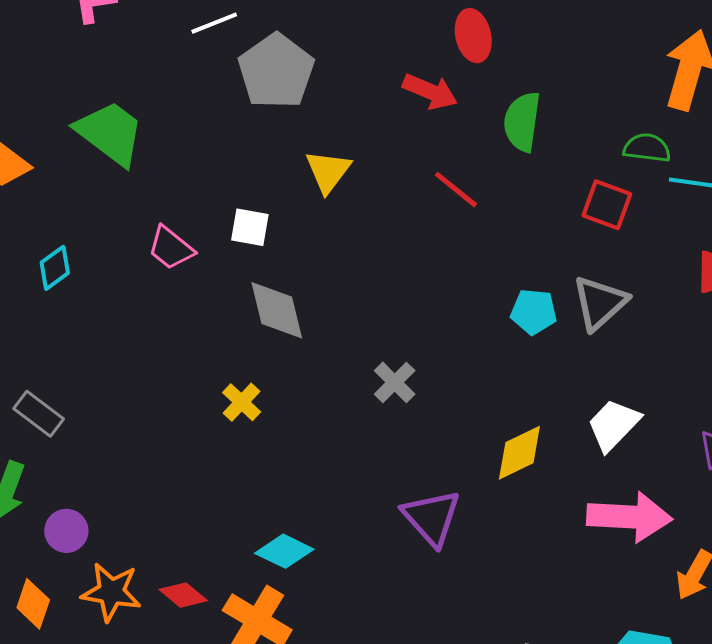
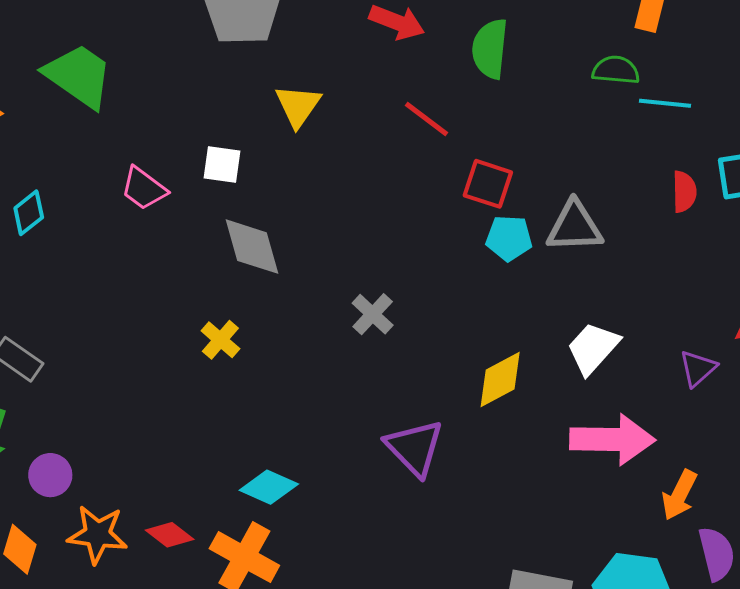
red square: (607, 205) -> (488, 184), moved
gray triangle: (600, 303) -> (575, 227), turned 42

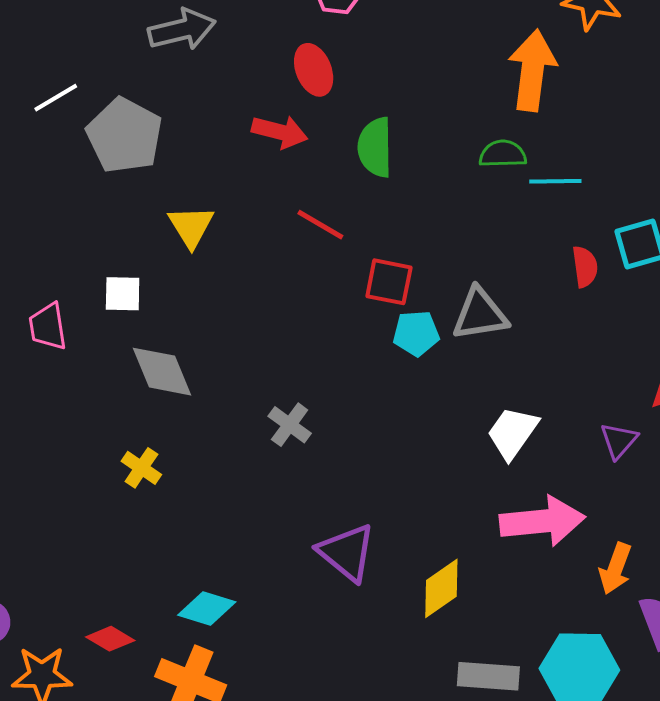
pink trapezoid: (144, 188) -> (48, 327), turned 51
yellow diamond: (500, 380) -> (441, 588), moved
red diamond: (170, 535) -> (110, 639), moved

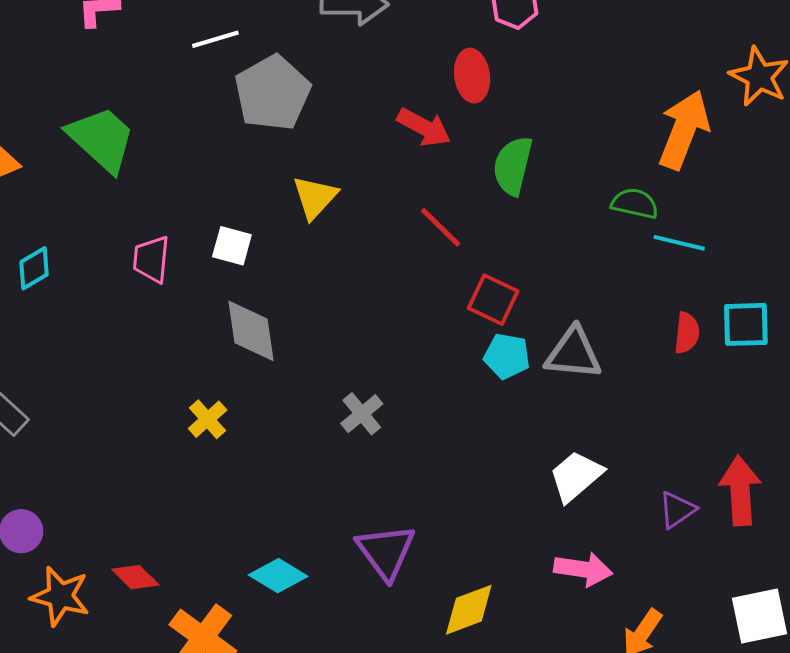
pink arrow: (542, 521) -> (583, 569), size x0.7
cyan diamond: (207, 609) -> (278, 576), moved

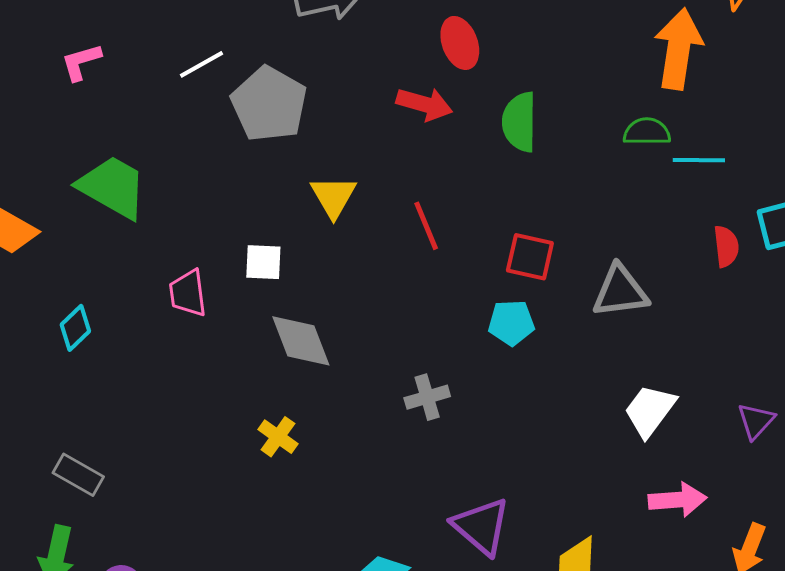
red line: (441, 227) -> (426, 226), moved, turned 36
cyan pentagon: (507, 356) -> (511, 323), moved
gray cross: (362, 414) -> (427, 397), turned 36

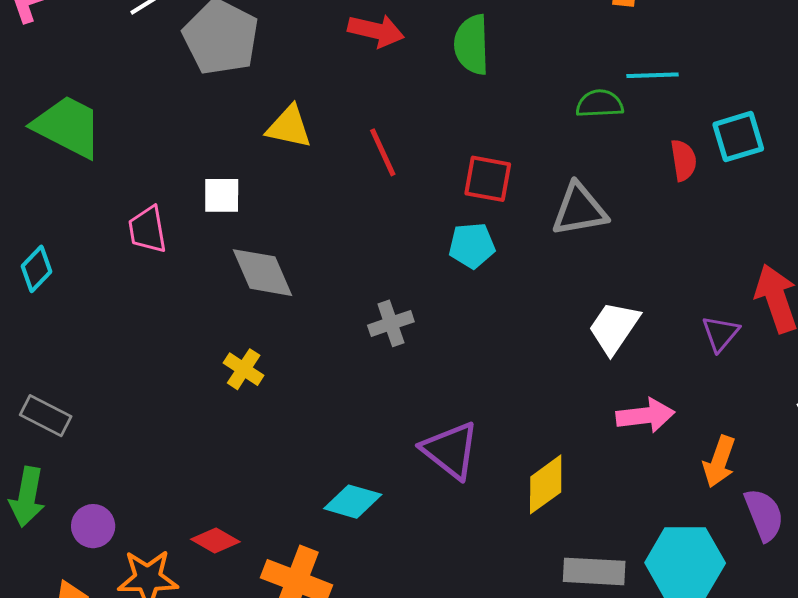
green semicircle: (647, 132) -> (600, 104), moved
yellow triangle: (334, 197) -> (289, 127), turned -45

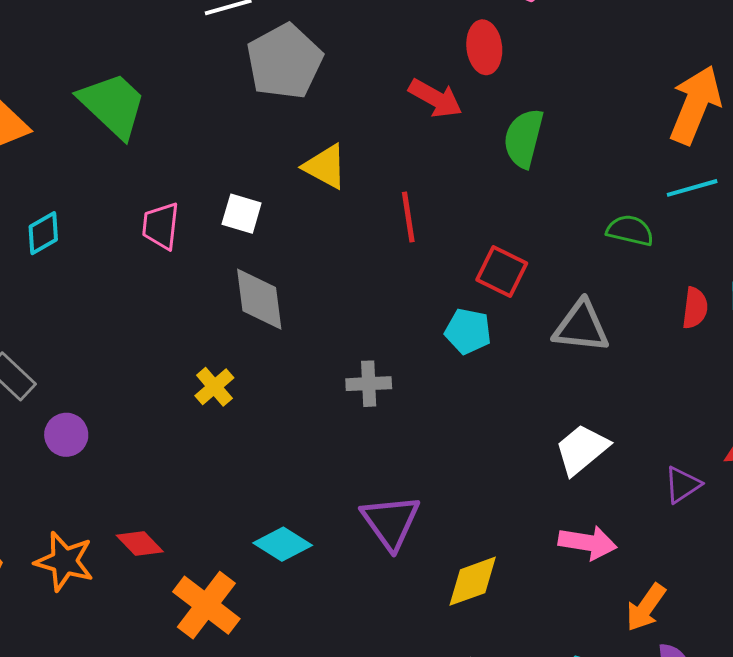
cyan line: (653, 75) -> (692, 188), moved, turned -30
purple circle: (93, 526) -> (66, 435), moved

